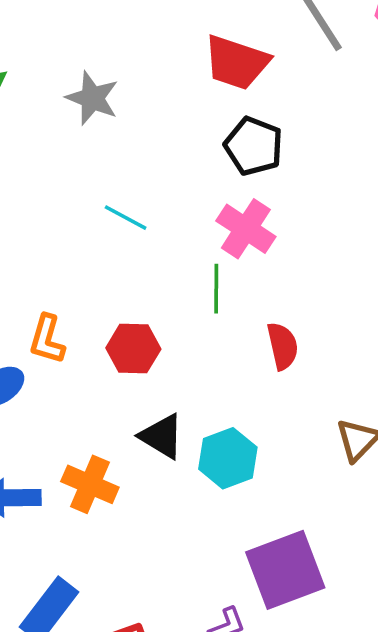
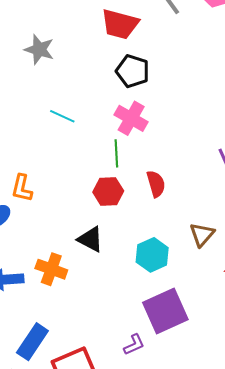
red hexagon: (133, 348) -> (108, 192), moved
cyan hexagon: (228, 458) -> (152, 255), moved

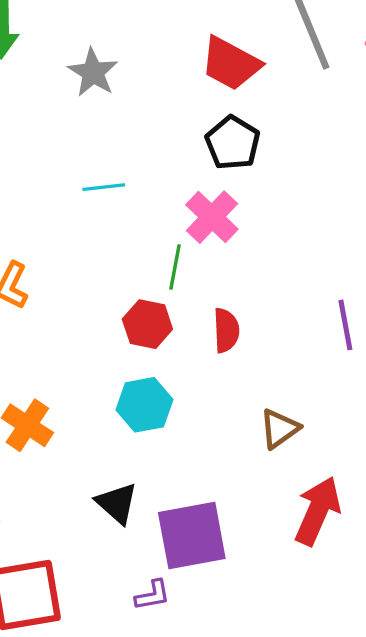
cyan line: (62, 116) -> (104, 187), turned -45
black triangle: (90, 239) -> (117, 503), moved
cyan hexagon: (152, 255) -> (144, 405), moved
purple L-shape: (134, 345) -> (153, 595), moved

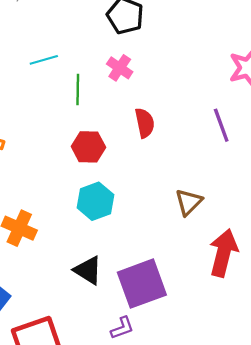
pink cross: (212, 217) -> (120, 68), size x0.7
green line: (175, 267) -> (78, 89), moved
red semicircle: (226, 330) -> (145, 123), moved

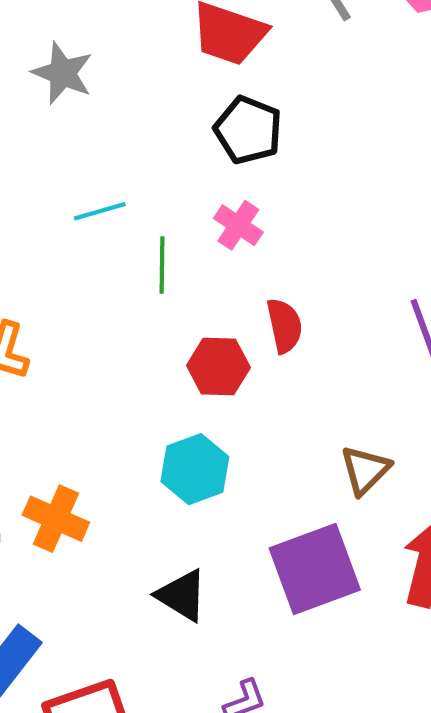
red hexagon: (88, 147) -> (218, 366), moved
purple square: (142, 284) -> (315, 569), moved

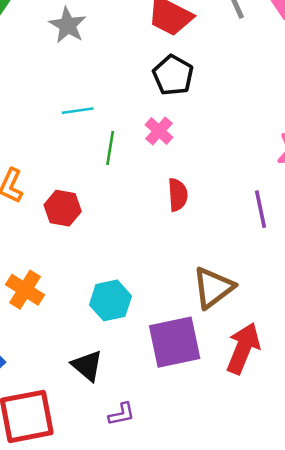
red hexagon: (218, 366) -> (63, 208), moved
cyan hexagon: (195, 469) -> (110, 300), moved
brown triangle: (365, 470) -> (213, 288), size x1.4
black triangle: (182, 595) -> (87, 366), moved

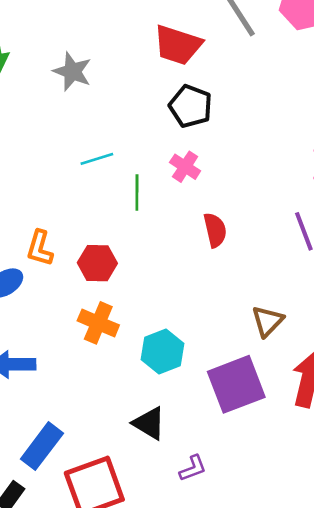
brown triangle: (213, 288) -> (268, 321), size x0.7
orange cross: (25, 290) -> (98, 323), moved

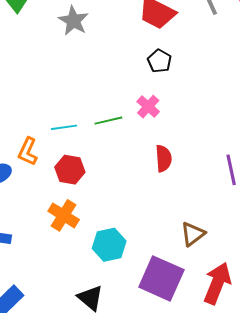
black pentagon: (191, 106) -> (159, 61), size x0.7
cyan line: (97, 159) -> (64, 127), moved
green line: (137, 193) -> (108, 121), turned 68
purple square: (236, 384) -> (161, 278), turned 36

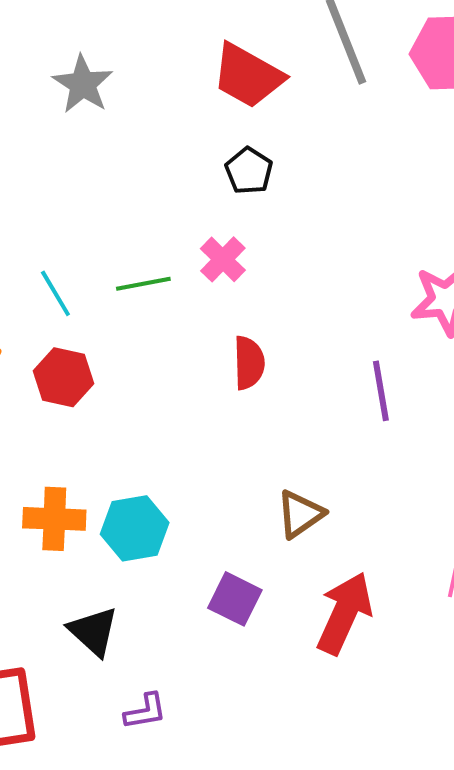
cyan line: (64, 127) -> (55, 293), turned 65
orange cross: (64, 215) -> (54, 519), moved, turned -32
purple square: (161, 278) -> (235, 599), size x0.6

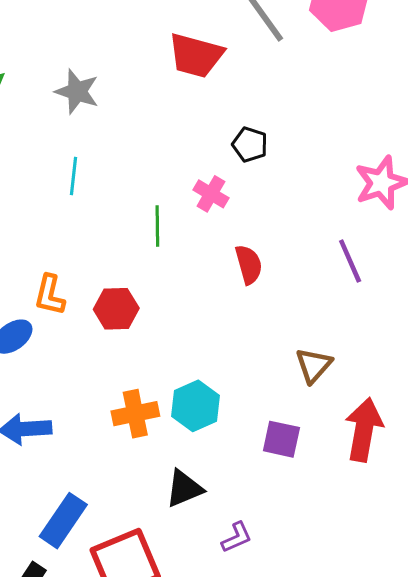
black pentagon: (249, 171) -> (250, 144), moved
green line: (143, 284) -> (157, 226), turned -66
cyan line: (55, 293) -> (73, 176), moved, turned 51
black triangle: (93, 631) -> (184, 489), turned -51

